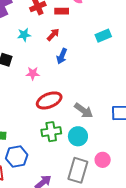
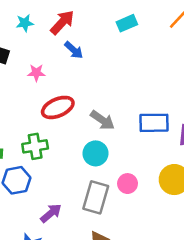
red arrow: (53, 35) -> (62, 22), size x1.5
blue arrow: (62, 56) -> (74, 50), turned -70
green cross: (51, 132) -> (35, 146), moved

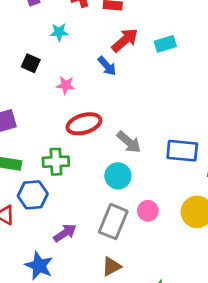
red arrow: (62, 22) -> (125, 40), moved

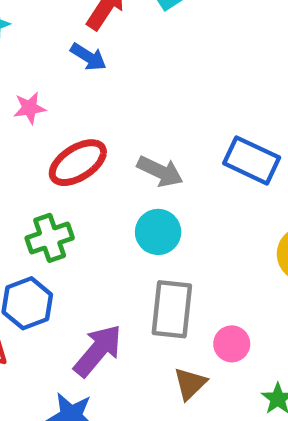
blue rectangle: (182, 151) -> (252, 160), turned 36
pink circle: (148, 211) -> (232, 344), moved
purple arrow: (65, 233) -> (98, 351), size x1.4

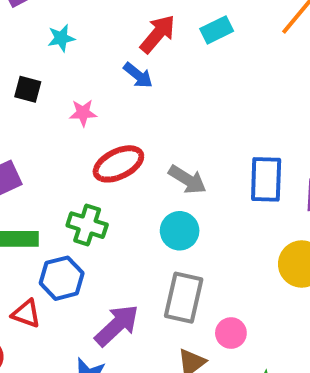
blue rectangle: (252, 160) -> (266, 179), turned 60
green cross: (50, 238) -> (87, 225), turned 30

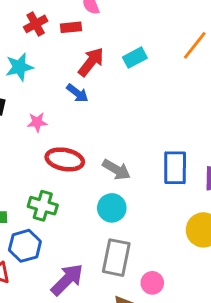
cyan star: (61, 38) -> (19, 67), size x1.4
red ellipse: (118, 164) -> (65, 159), turned 39

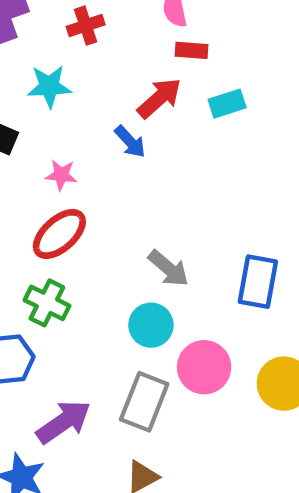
red rectangle: (71, 27) -> (192, 50), moved
red ellipse: (65, 159) -> (59, 234), moved, turned -63
pink circle: (152, 283) -> (204, 367), moved, size x1.5

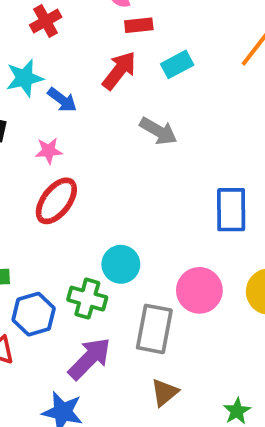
blue arrow: (130, 142) -> (62, 100), moved
gray arrow: (168, 268) -> (158, 131), moved
green cross: (47, 303) -> (87, 299), moved
cyan circle: (151, 325) -> (121, 264), moved

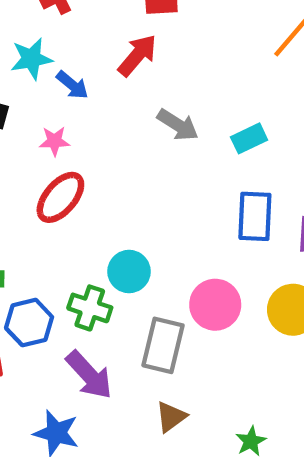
cyan rectangle: (177, 64) -> (249, 138), moved
purple arrow: (90, 359) -> (89, 375), turned 90

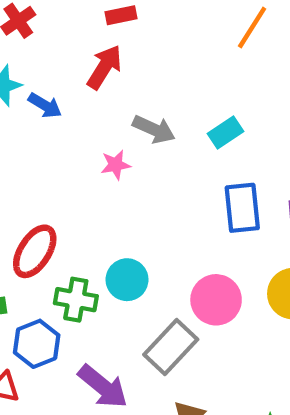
pink star: (54, 141) -> (116, 165), moved
red ellipse: (60, 197) -> (35, 251), moved
green cross: (90, 308) -> (76, 300), moved
gray rectangle: (163, 345) -> (171, 347), turned 38

